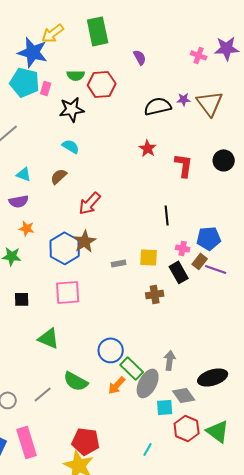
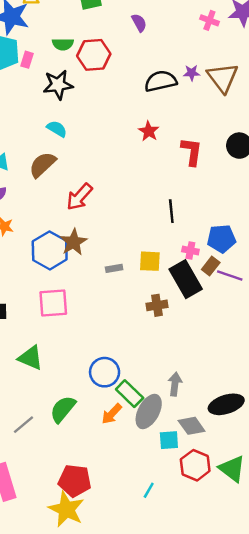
brown semicircle: (59, 176) -> (43, 165), size x1.4
black rectangle: (179, 272) -> (186, 279), size x1.4
green semicircle: (76, 381) -> (63, 409), turned 100

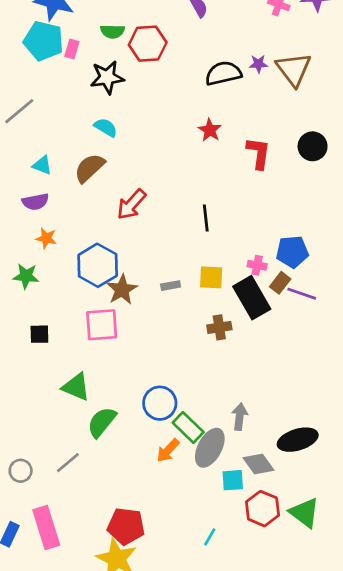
black line: (171, 211) -> (206, 218), moved
brown star: (74, 242) -> (122, 290), moved
green semicircle: (63, 409) -> (102, 422), moved

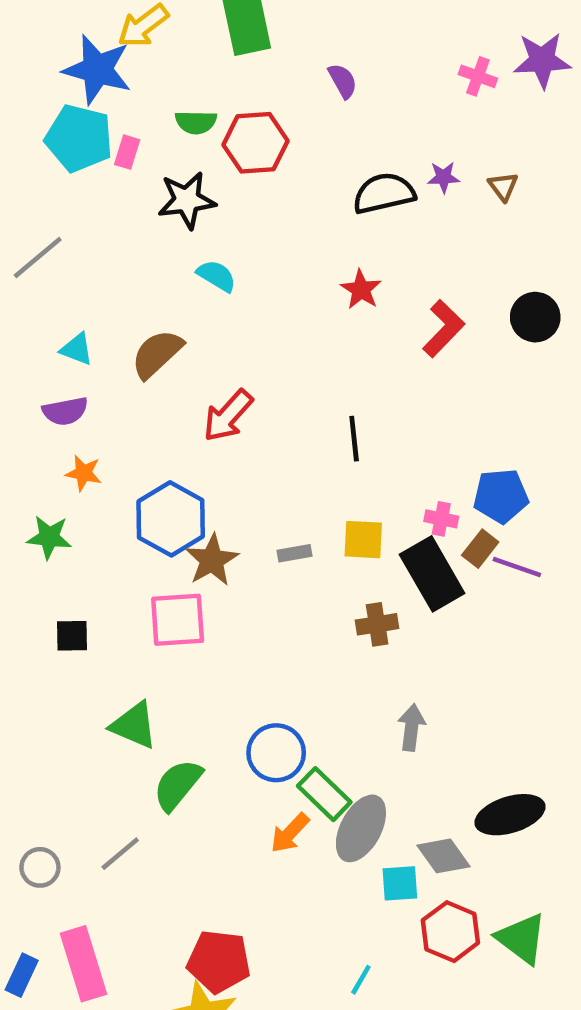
brown triangle: (294, 69) -> (503, 186), size x0.5
cyan semicircle: (106, 127) -> (217, 276), moved
red L-shape: (258, 153) -> (444, 329), turned 36
gray arrow: (240, 417) -> (411, 728), moved

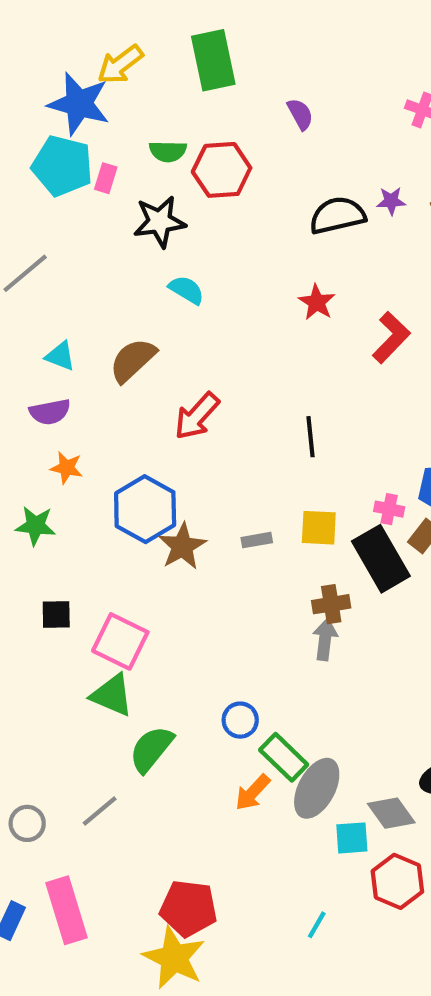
pink square: (178, 620) -> (120, 641), moved, turned 30
gray arrow: (411, 728) -> (325, 639), moved
blue circle: (276, 753) -> (240, 720), size x0.7

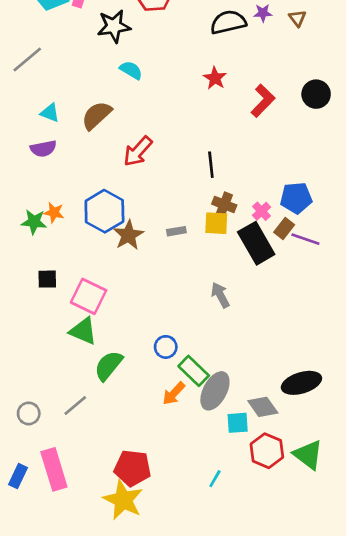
orange star: (66, 468) -> (54, 213), moved
pink cross: (389, 509) -> (262, 211), turned 36
brown cross: (331, 604) -> (224, 205), moved, turned 30
gray arrow: (325, 639) -> (220, 295), turned -35

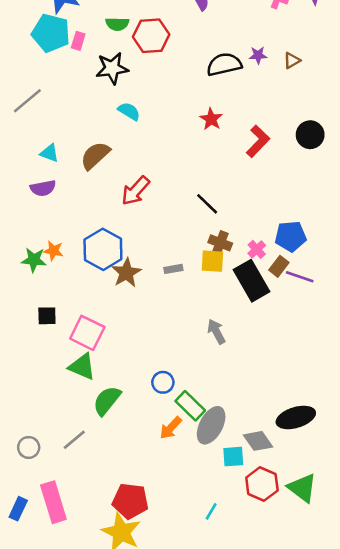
brown triangle: (297, 18) -> (292, 60), turned 36
black line: (211, 165) -> (207, 204), turned -40

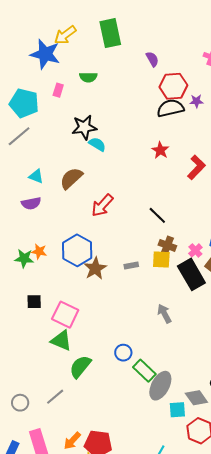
cyan pentagon: (51, 33) -> (24, 103), moved
red hexagon: (151, 36) -> (173, 86), moved
black star: (112, 68) -> (84, 127), moved
orange arrow: (171, 428) -> (72, 441), moved

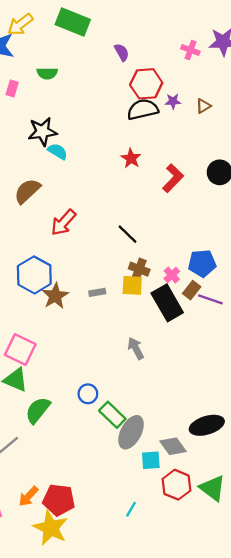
green rectangle: (110, 33) -> (73, 22), turned -56

